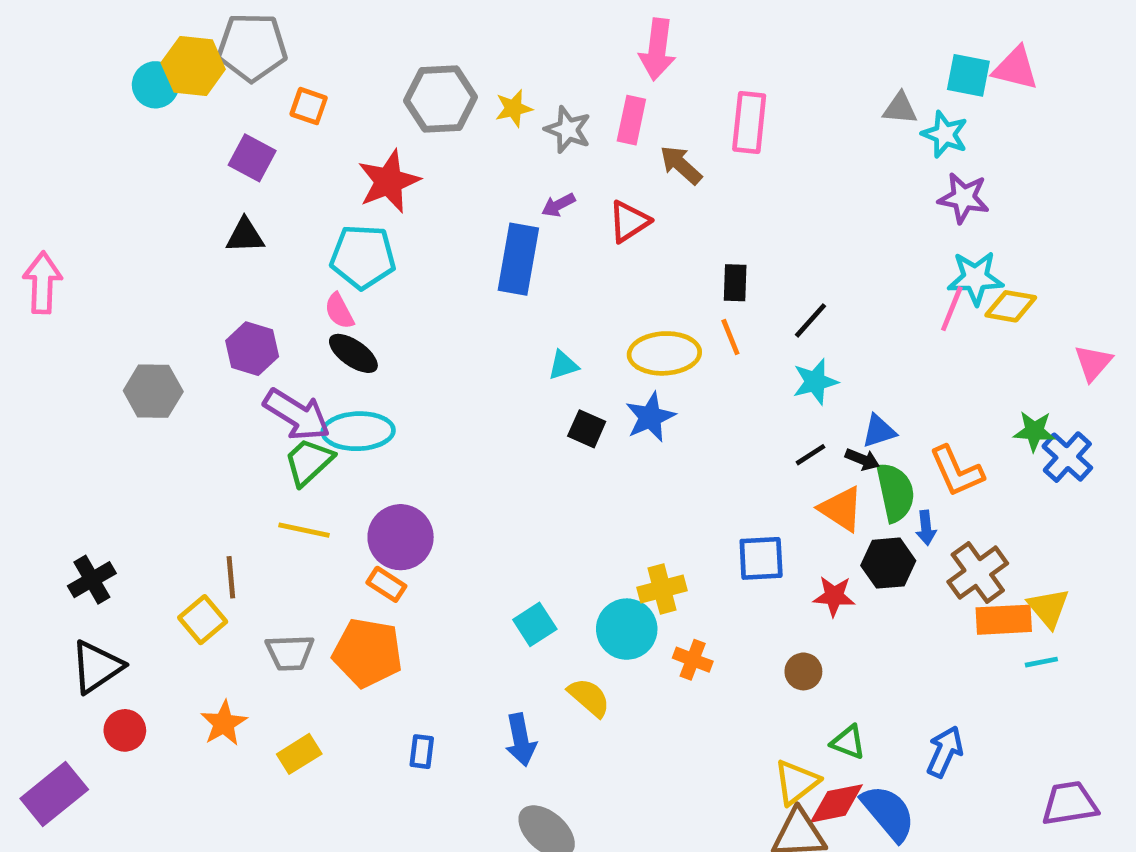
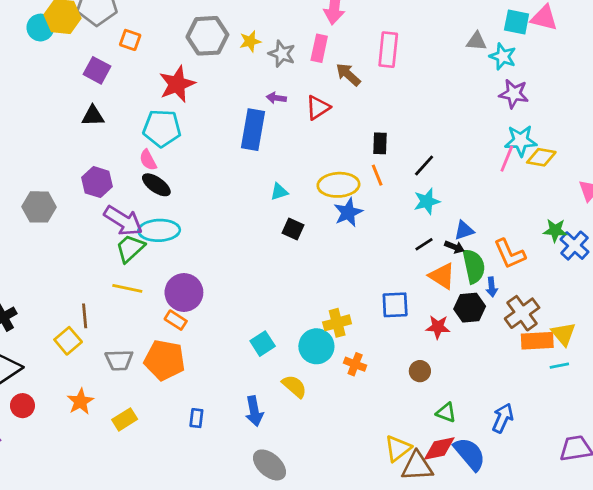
purple arrow: (558, 205) -> (276, 98), turned 36
blue star: (650, 417) -> (348, 212), moved
yellow triangle: (796, 782) -> (398, 448), moved

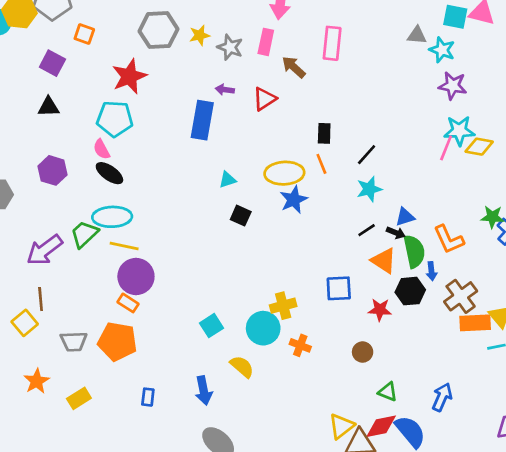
purple arrow: (123, 221) -> (45, 250), moved, turned 111
yellow line: (127, 288) -> (124, 246), moved

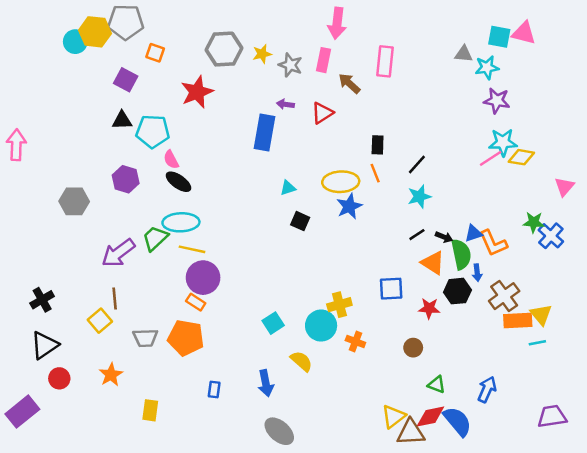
cyan star: (442, 50) -> (487, 67), turned -30
cyan pentagon: (115, 119) -> (153, 131), moved
pink line: (446, 148) -> (491, 158), turned 35
blue triangle: (405, 217) -> (473, 233), moved
yellow rectangle: (79, 398) -> (150, 410), moved, turned -50

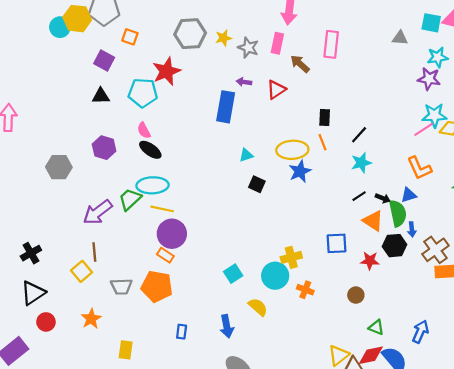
cyan star: (487, 67) -> (438, 57), moved
cyan pentagon: (153, 131) -> (143, 93), moved
orange L-shape: (493, 243) -> (419, 168), moved

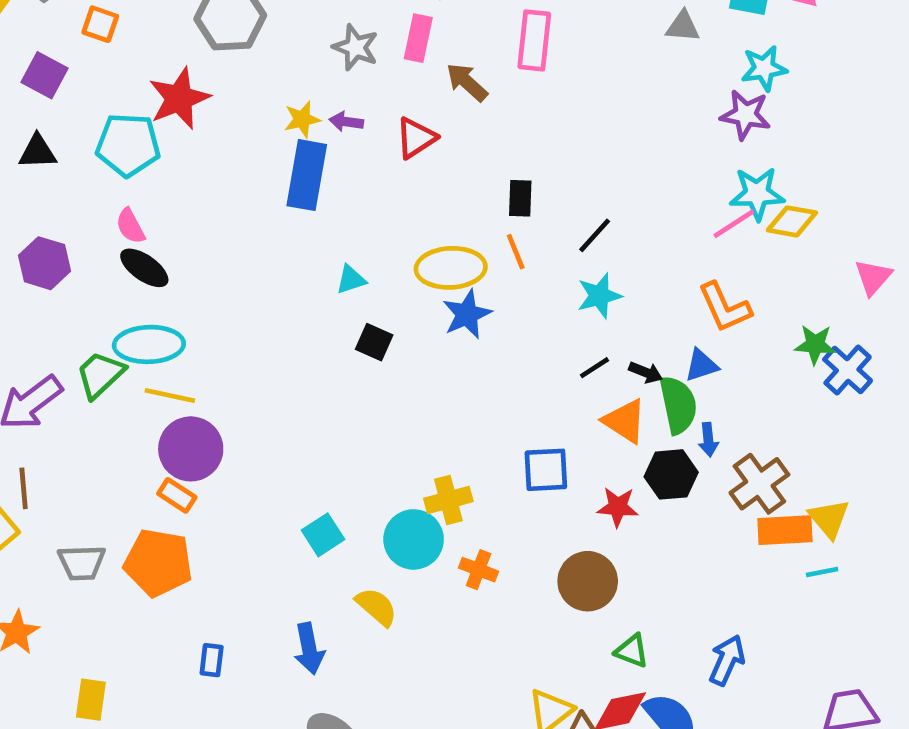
yellow star: (224, 38) -> (302, 119), moved
brown circle: (356, 295) -> (588, 581), size x1.6

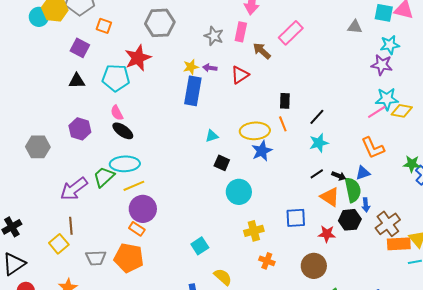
pink rectangle: (534, 40) -> (291, 33), turned 40
yellow line: (170, 396) -> (134, 186), turned -35
cyan circle: (414, 539) -> (239, 192), moved

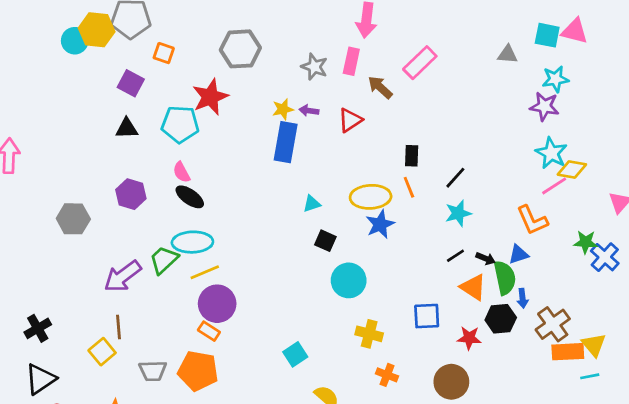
cyan star: (387, 99) -> (551, 153), turned 30
pink line: (377, 112) -> (554, 186), moved
yellow cross: (254, 231) -> (369, 334), turned 30

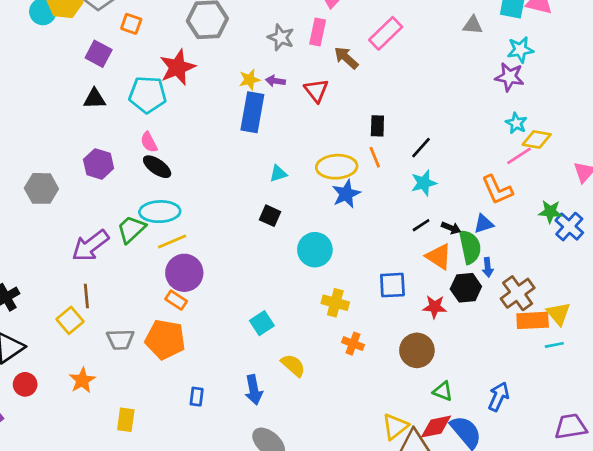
red triangle: (350, 120) -> (316, 90), turned -35
cyan star: (551, 153) -> (516, 123), size x0.7
black square: (325, 241) -> (270, 216), moved

